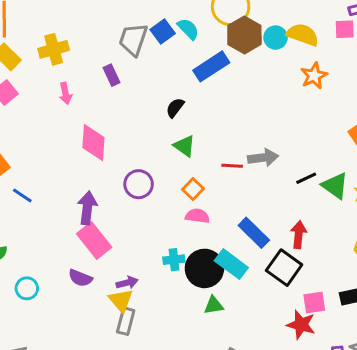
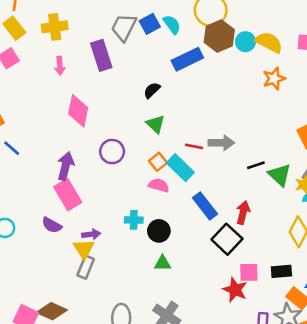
purple rectangle: (111, 75) -> (101, 55), size x1.6
cyan rectangle: (231, 264) -> (180, 168), moved
black circle: (204, 268) -> (159, 231), size x0.7

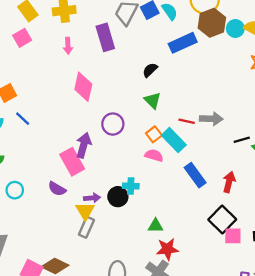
purple arrow: (66, 166) -> (84, 145), moved
black circle: (159, 231) -> (118, 197), moved
black square: (227, 239) -> (222, 220), moved
red star: (235, 290) -> (167, 249), moved, turned -30

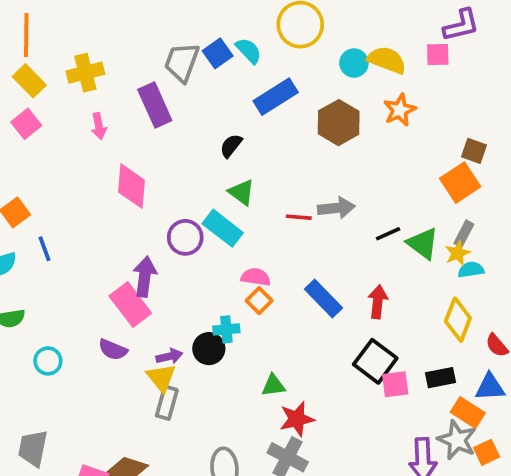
brown hexagon: (212, 23) -> (339, 123), moved
blue line: (23, 119) -> (44, 249), turned 35
orange square: (154, 134) -> (259, 301), moved
cyan rectangle: (174, 140) -> (223, 228), moved

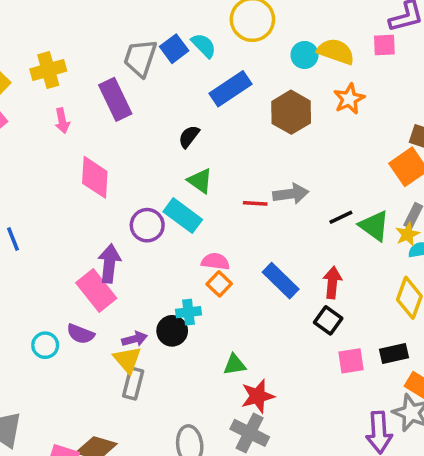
cyan circle: (48, 361) -> (45, 345), moved
black square: (375, 361) -> (328, 320), moved, size x0.7

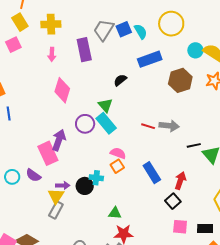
green triangle: (200, 181) -> (105, 105), moved

